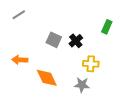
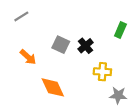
orange arrow: (20, 60) -> (28, 57), moved, turned -140
gray star: (82, 85) -> (118, 95), moved

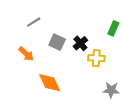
gray line: (21, 16) -> (34, 22), moved
yellow cross: (102, 72) -> (96, 58), moved

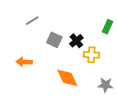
orange arrow: (26, 54) -> (24, 62), moved, turned 140
orange diamond: (50, 83) -> (67, 78), moved

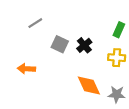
yellow cross: (91, 55) -> (117, 58), moved
orange diamond: (67, 78) -> (89, 85), moved

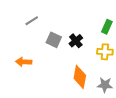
orange diamond: (89, 85) -> (80, 77), turned 35

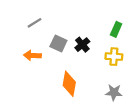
orange arrow: (24, 62) -> (32, 55), moved
orange diamond: (80, 77) -> (69, 84), moved

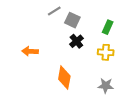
gray line: (34, 23) -> (54, 11), moved
gray square: (58, 43) -> (72, 20), moved

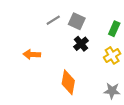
gray line: (54, 11) -> (53, 20), moved
yellow cross: (106, 52) -> (112, 55), turned -35

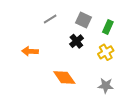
gray square: (77, 21) -> (84, 20), moved
orange diamond: (68, 82) -> (64, 78), turned -45

